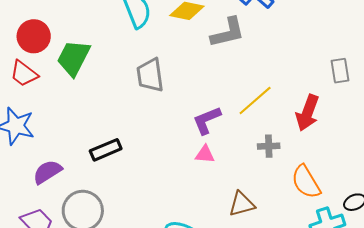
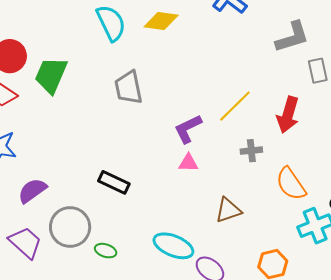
gray L-shape: (228, 32) -> (292, 37), moved
black rectangle: (106, 150) -> (114, 182), moved, turned 52

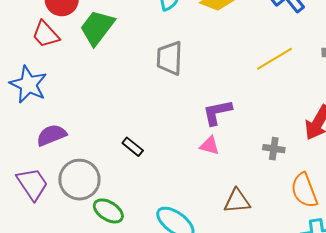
yellow line: (235, 106) -> (274, 59), moved
black rectangle: (114, 182) -> (133, 147), size x0.7
green ellipse: (106, 251) -> (108, 211), size x1.4

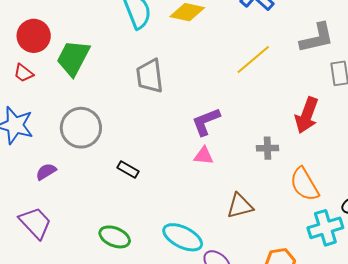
red trapezoid: (46, 34) -> (24, 73), size x0.7
purple semicircle: (51, 135) -> (46, 172), size x0.7
gray circle: (79, 180) -> (81, 128), moved

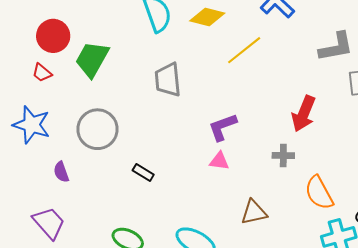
yellow line: (253, 59) -> (244, 50), moved
red arrow: (307, 115) -> (304, 114), moved
purple semicircle: (46, 172) -> (61, 172), turned -80

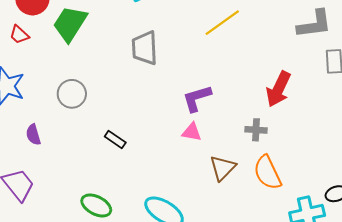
gray circle: (98, 129) -> (72, 94), size x0.7
orange semicircle: (319, 193) -> (267, 173), moved
brown triangle: (254, 212) -> (223, 168), moved, turned -36

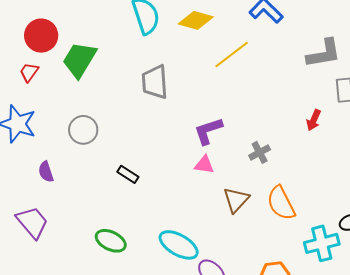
red trapezoid: (19, 35) -> (29, 72), turned 85
red arrow: (278, 89) -> (314, 120), moved, size x0.6
gray cross: (256, 130) -> (260, 152), moved, turned -30

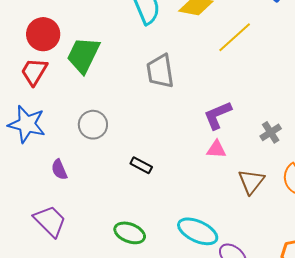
red trapezoid: (29, 72) -> (34, 72), size x1.4

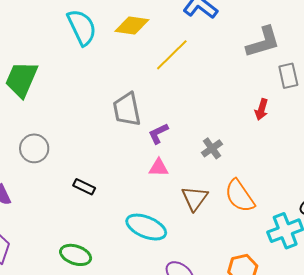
gray trapezoid: (160, 71) -> (127, 109), moved
purple L-shape: (218, 115) -> (158, 133), size x0.7
cyan ellipse: (198, 231) -> (146, 227), moved

